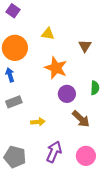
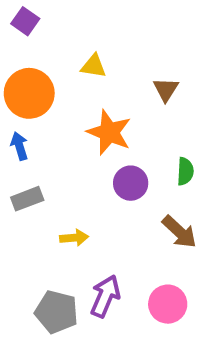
brown arrow: (81, 119) -> (179, 232), moved
gray pentagon: (15, 157) -> (57, 312), moved

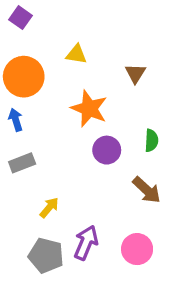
yellow arrow: (74, 238) -> (49, 208), moved, turned -45

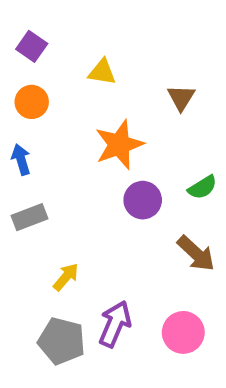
purple square: (21, 18) -> (32, 46), moved
orange circle: (24, 77) -> (32, 102), size x0.6
orange star: (89, 109) -> (119, 145), turned 30
green semicircle: (151, 140) -> (202, 187), turned 55

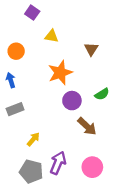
purple square: (32, 46) -> (32, 13), moved
brown arrow: (196, 253) -> (87, 126), moved

